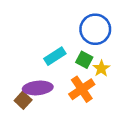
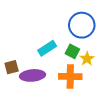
orange cross: (82, 89) -> (70, 77), turned 35
brown square: (23, 100) -> (12, 67), moved, turned 32

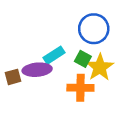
yellow star: (87, 59) -> (100, 67), size x1.6
purple ellipse: (33, 75) -> (37, 70), moved

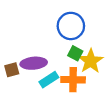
blue circle: (94, 29) -> (71, 26), moved
cyan rectangle: (54, 55) -> (49, 80), moved

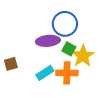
purple ellipse: (34, 63) -> (48, 41), moved

